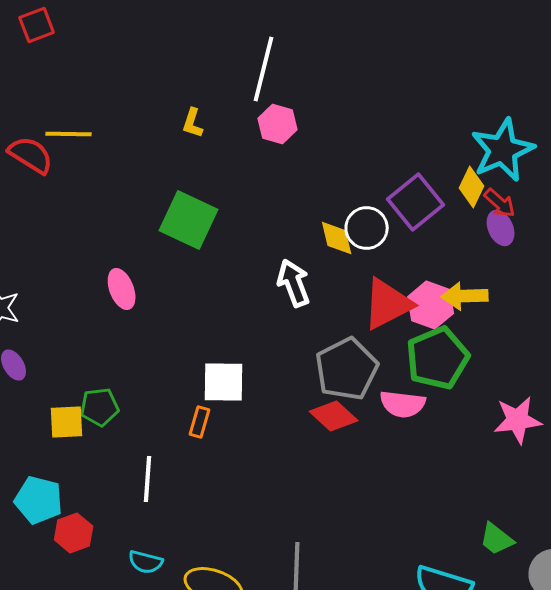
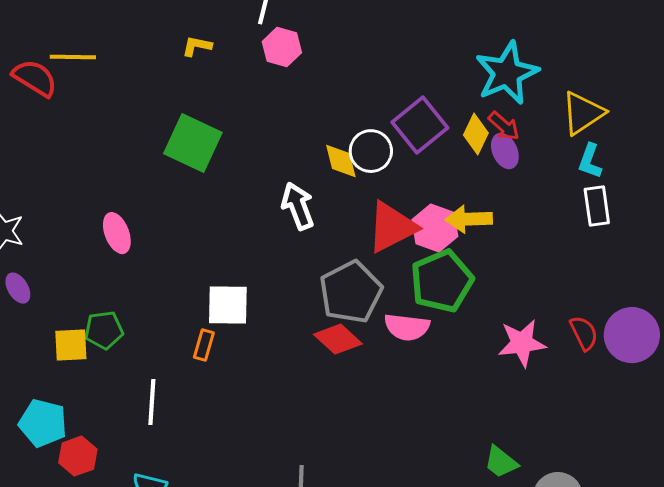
yellow L-shape: (193, 123) -> (197, 46), turned 84
yellow diamond: (472, 187) -> (476, 134), moved
pink ellipse: (122, 289) -> (117, 233), moved

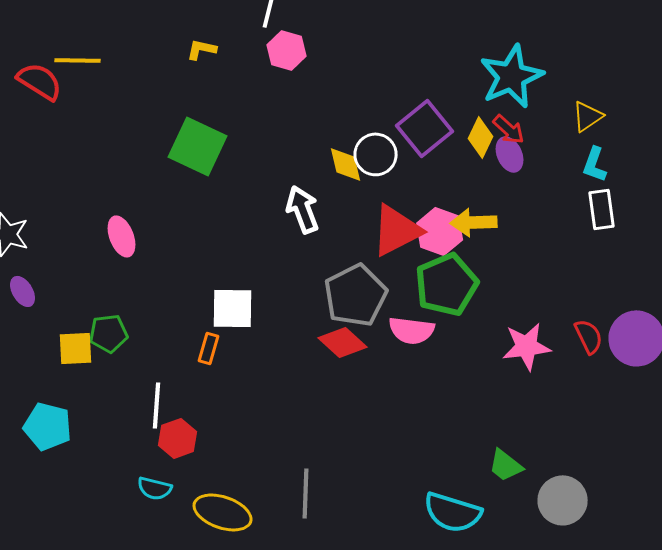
yellow triangle: (583, 113) -> (588, 116), size x0.7
red hexagon: (78, 456) -> (178, 438), moved

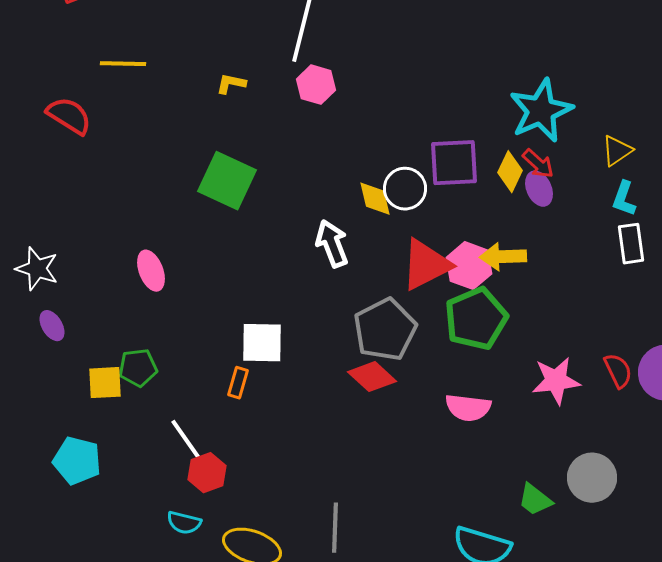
yellow line: (78, 60) -> (123, 64), moved
purple square: (425, 128) -> (454, 163), turned 36
pink semicircle: (412, 330) -> (468, 408), moved
white line: (157, 405) -> (186, 440), turned -39
gray circle: (563, 500) -> (592, 478), moved

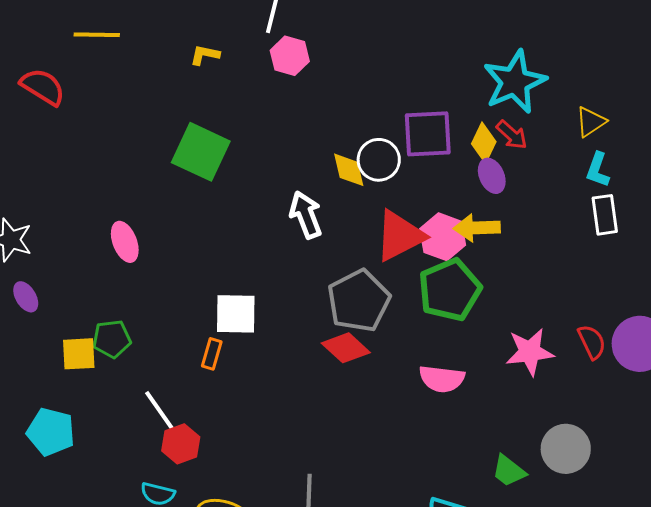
purple ellipse: (539, 189) -> (492, 176), moved

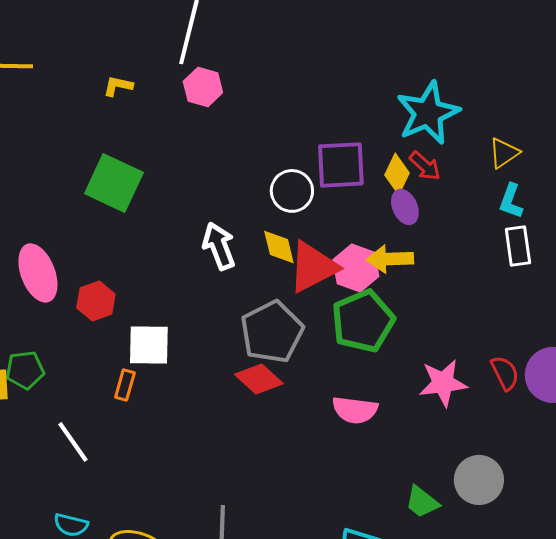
yellow diamond: (349, 170) -> (279, 247), moved
pink ellipse: (125, 242) -> (38, 273), size x1.4
red hexagon: (181, 444) -> (96, 301), moved

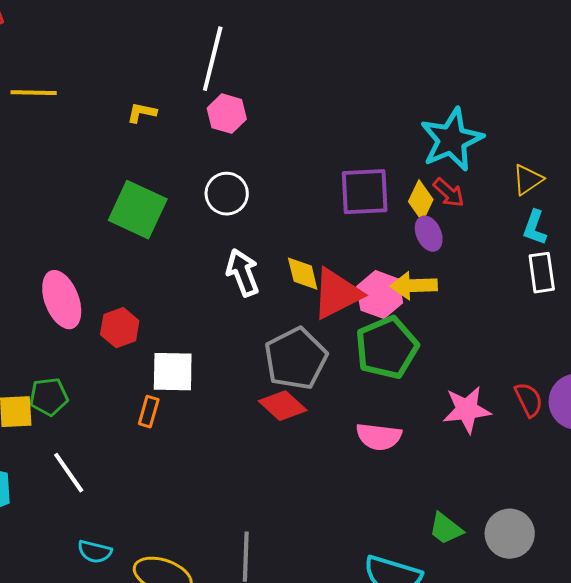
white circle: (292, 191) -> (227, 194), moved
white line: (73, 442) -> (69, 473), moved
gray circle: (479, 480) -> (510, 534), moved

